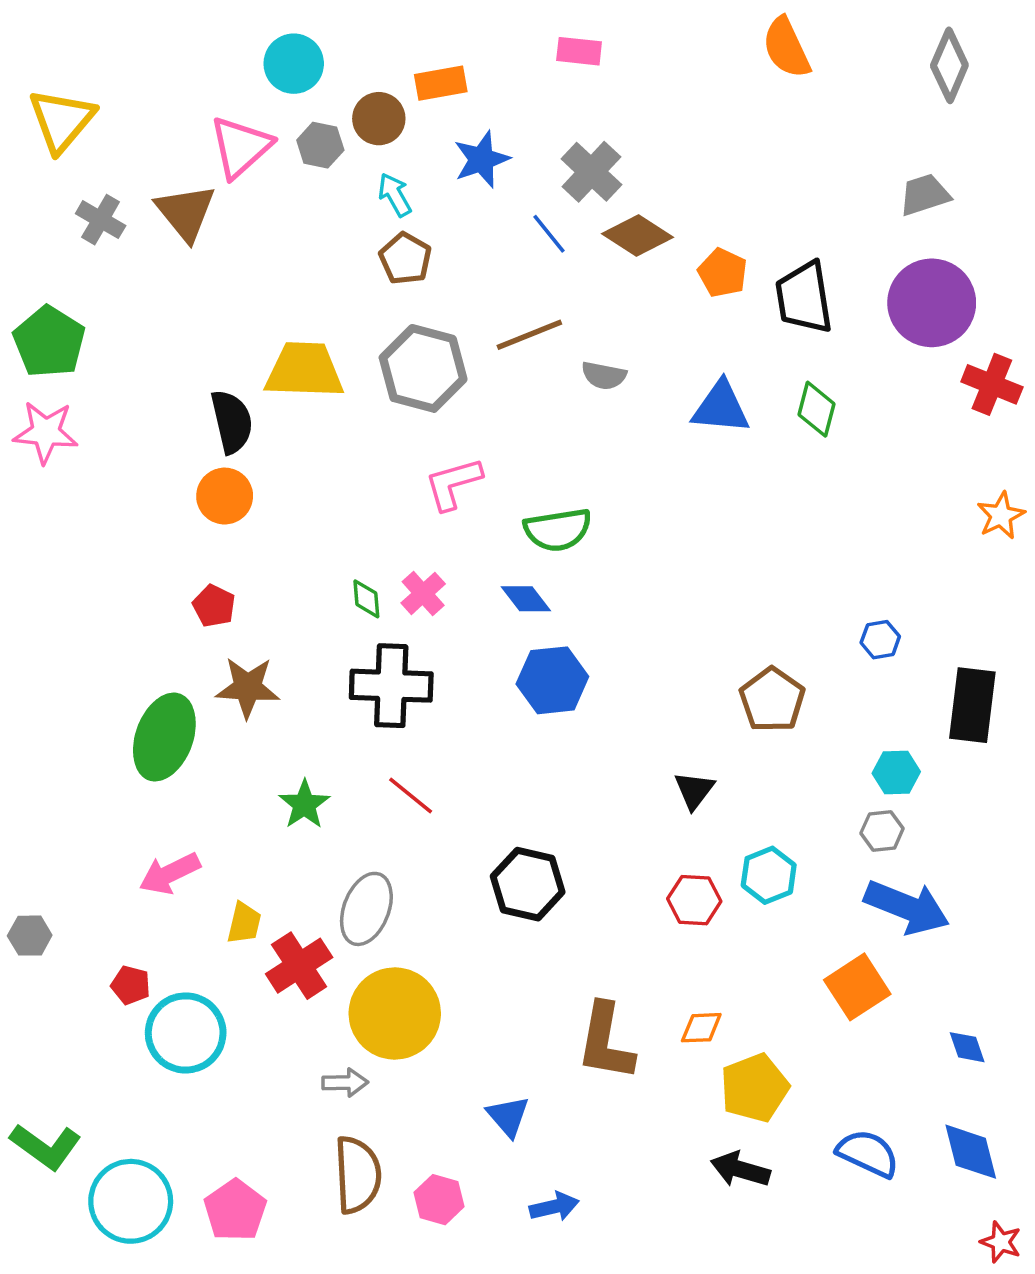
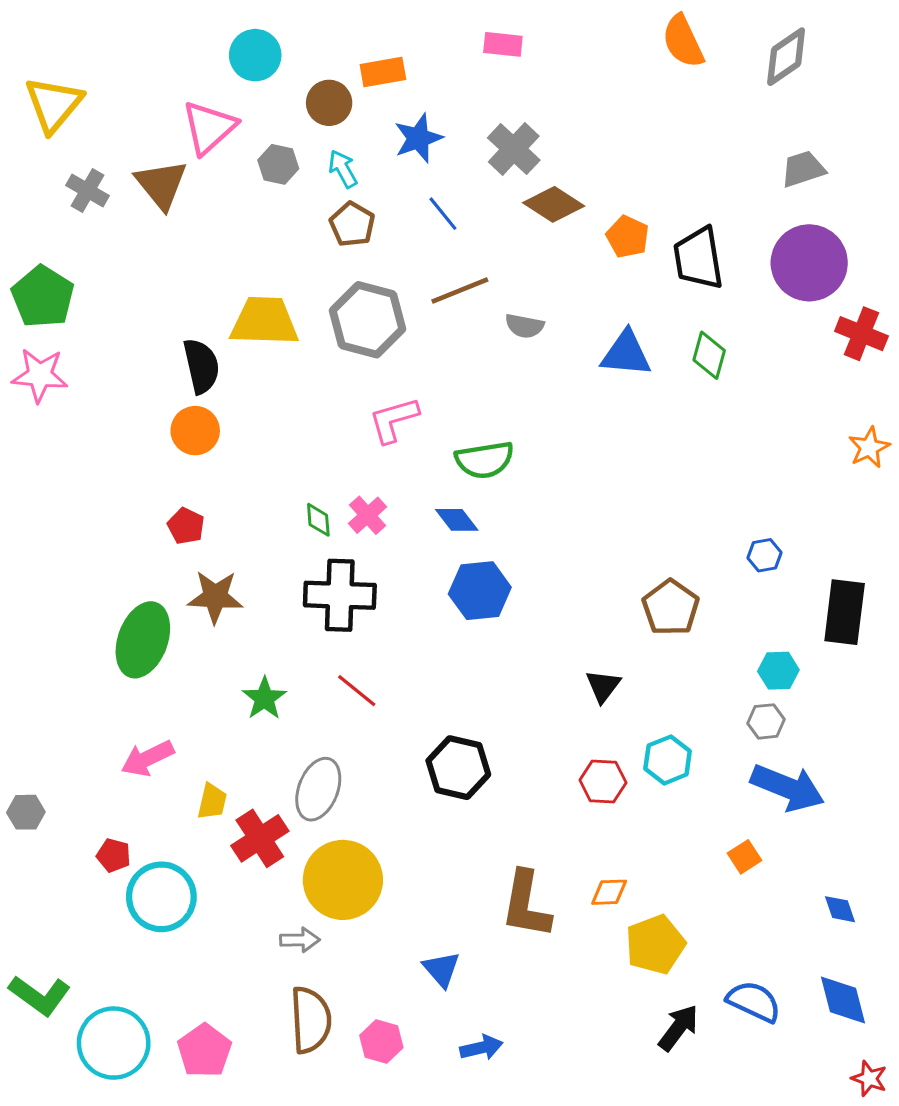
gray diamond: (949, 65) -> (786, 57), moved, turned 32
gray hexagon: (320, 145) -> (278, 164), moved
blue line: (549, 234) -> (443, 214), moved
orange square: (857, 987) -> (745, 857), size x0.6
black arrow: (740, 1169) -> (678, 1028), moved, turned 111

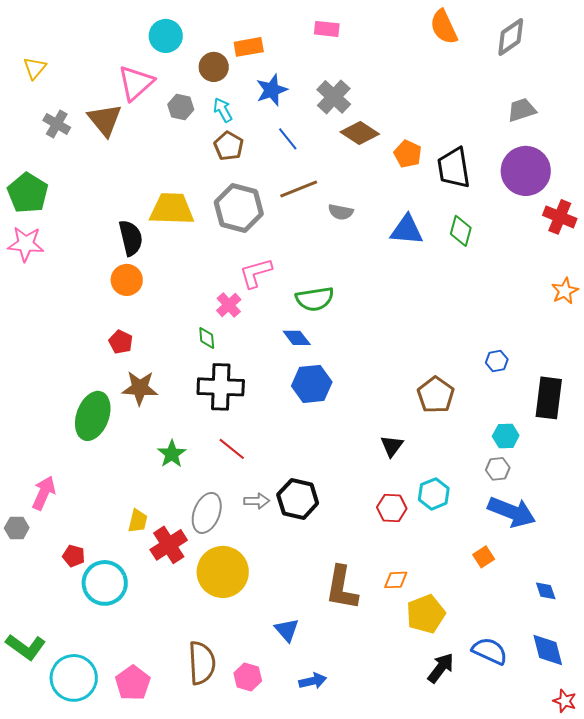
yellow triangle: (54, 104) -> (35, 68), size x0.6
pink cross: (368, 515) -> (229, 305), moved
pink arrow: (147, 758) -> (44, 493), moved, turned 140
gray arrow: (300, 940) -> (257, 501), moved

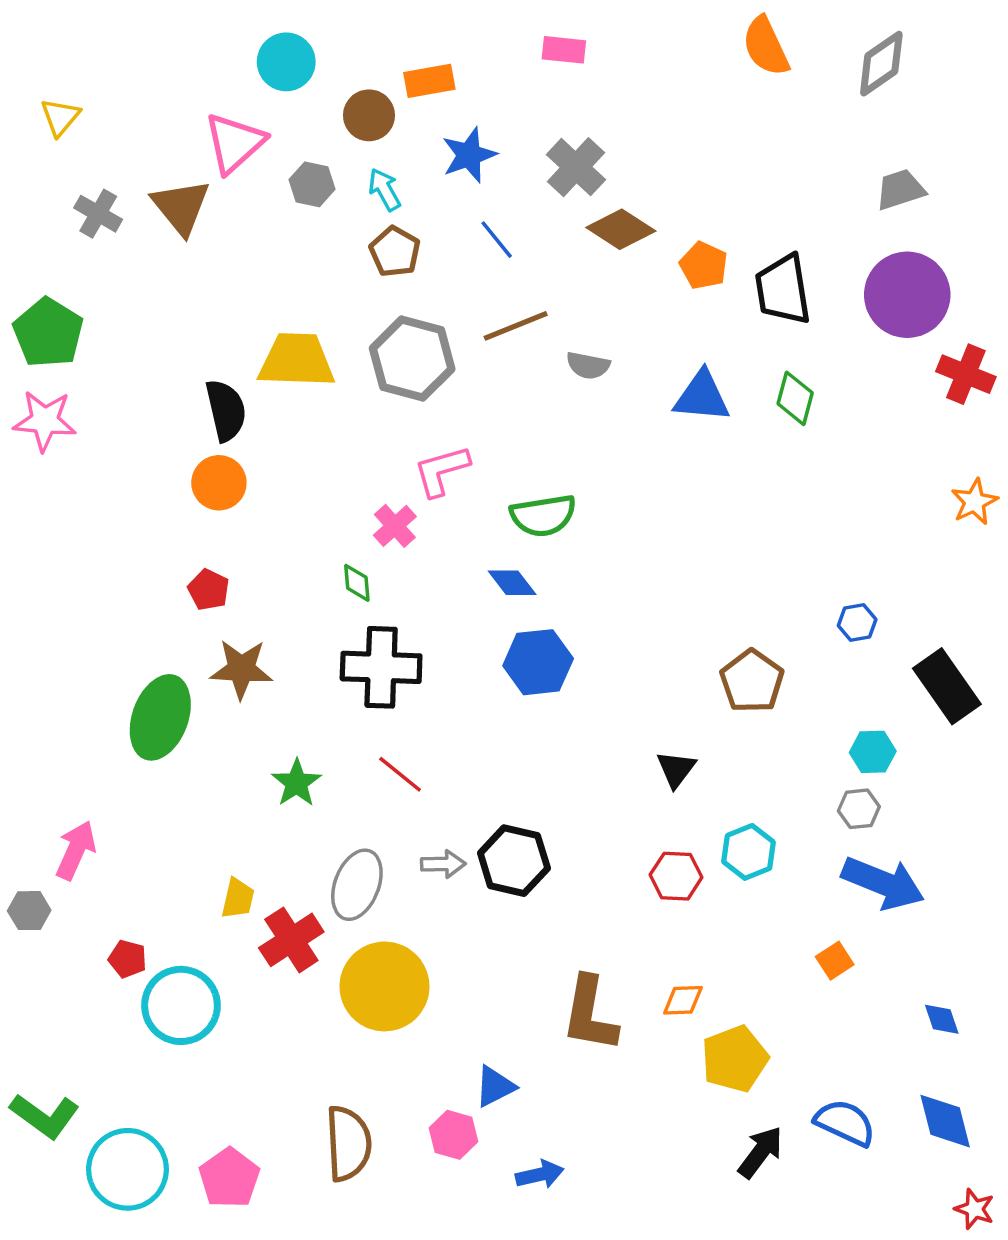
black rectangle: (549, 398) -> (947, 686), turned -42
blue triangle: (287, 630) -> (495, 1087), turned 44
pink hexagon: (248, 677) -> (454, 1135), moved

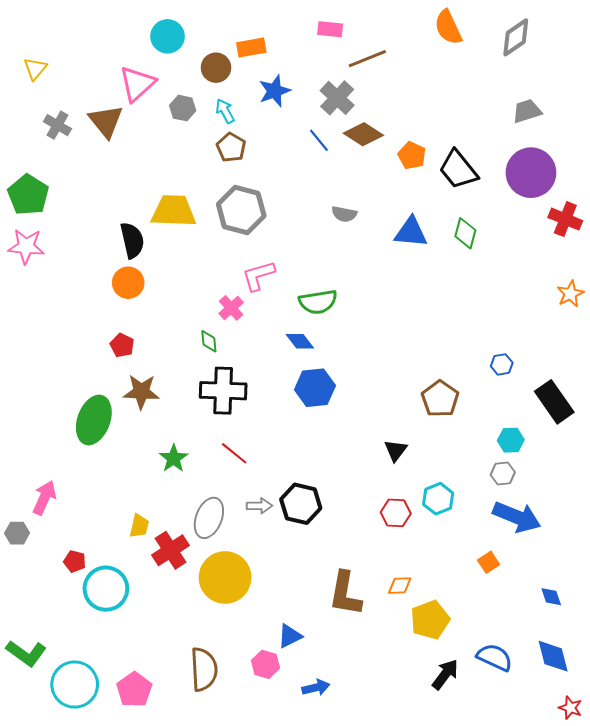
blue line: (497, 240) -> (319, 140), moved
black trapezoid: (783, 290) -> (458, 170), turned -30
brown line: (516, 326) -> (367, 59), moved

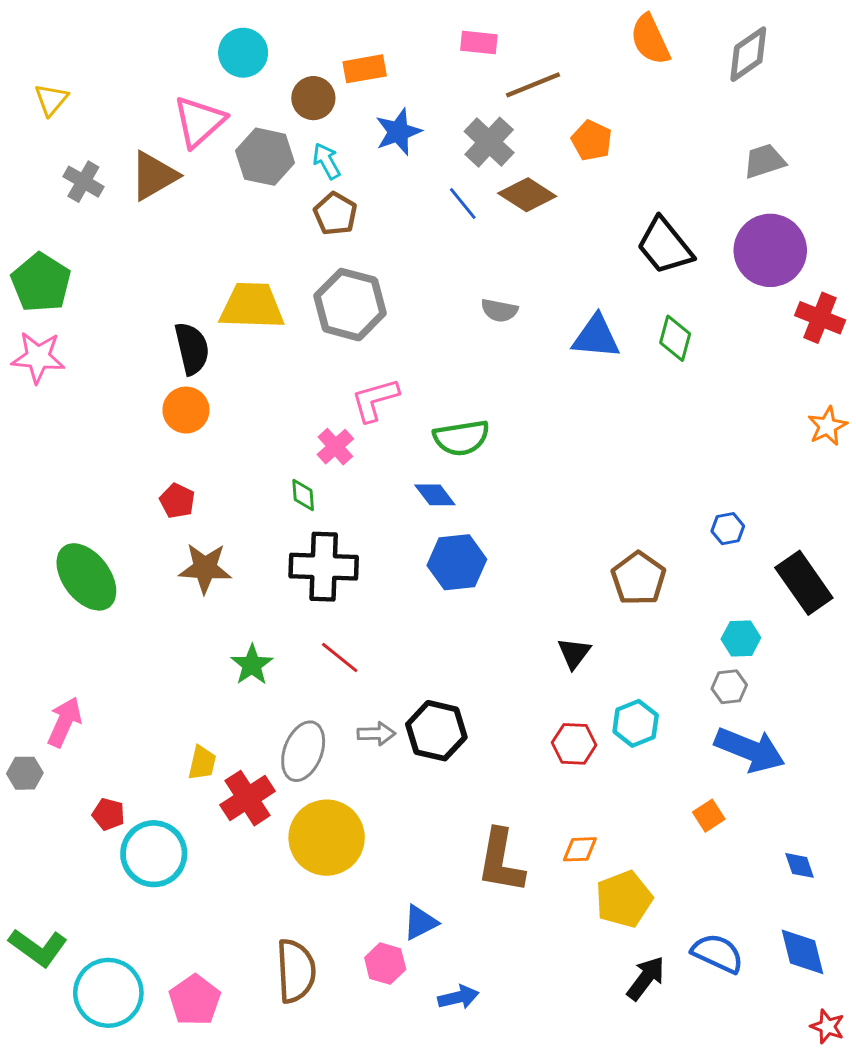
gray hexagon: (183, 108) -> (265, 157), size x1.5
brown triangle: (106, 121) -> (154, 176), turned 39
orange pentagon: (412, 155) -> (592, 141), moved
green ellipse: (94, 420) -> (86, 577), moved, turned -57

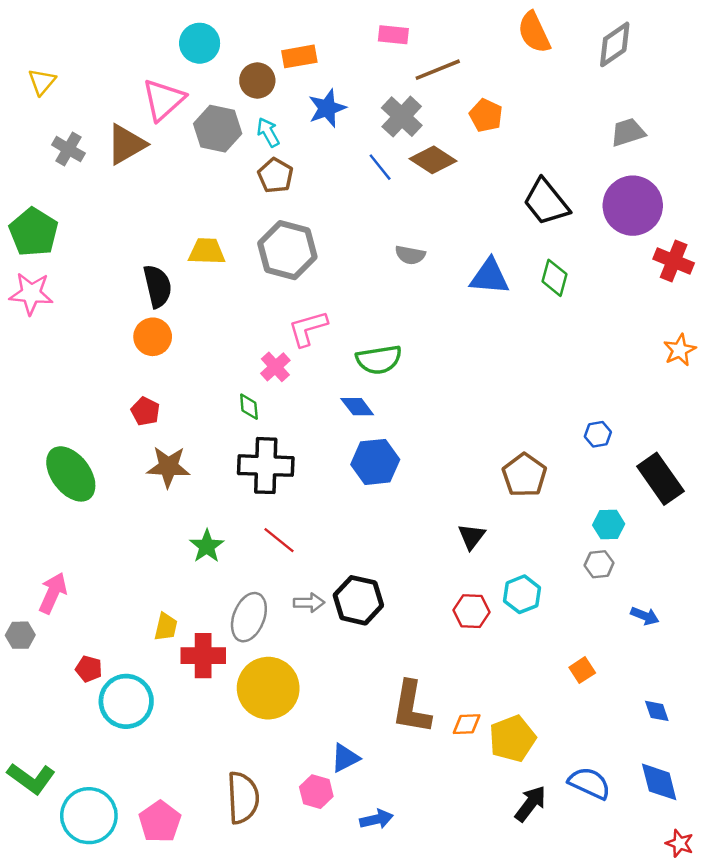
yellow trapezoid: (252, 306) -> (207, 251), size x0.7
blue arrow: (750, 750) -> (645, 616), moved, size x0.5
red cross: (247, 798) -> (203, 656), turned 33
orange diamond: (580, 849) -> (467, 724), moved

